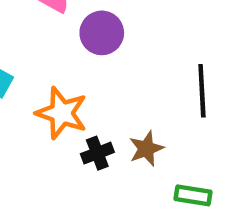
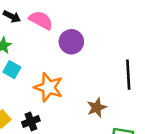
black cross: (97, 153) -> (31, 121), moved

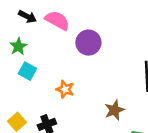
orange star: (49, 87) -> (65, 89), size x0.6

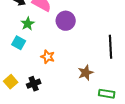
green star: (18, 46) -> (28, 24), moved

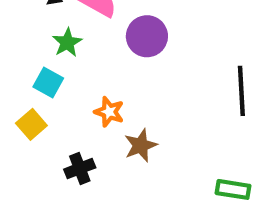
brown star: (86, 73) -> (141, 145), moved
yellow square: (11, 82) -> (31, 124), moved

